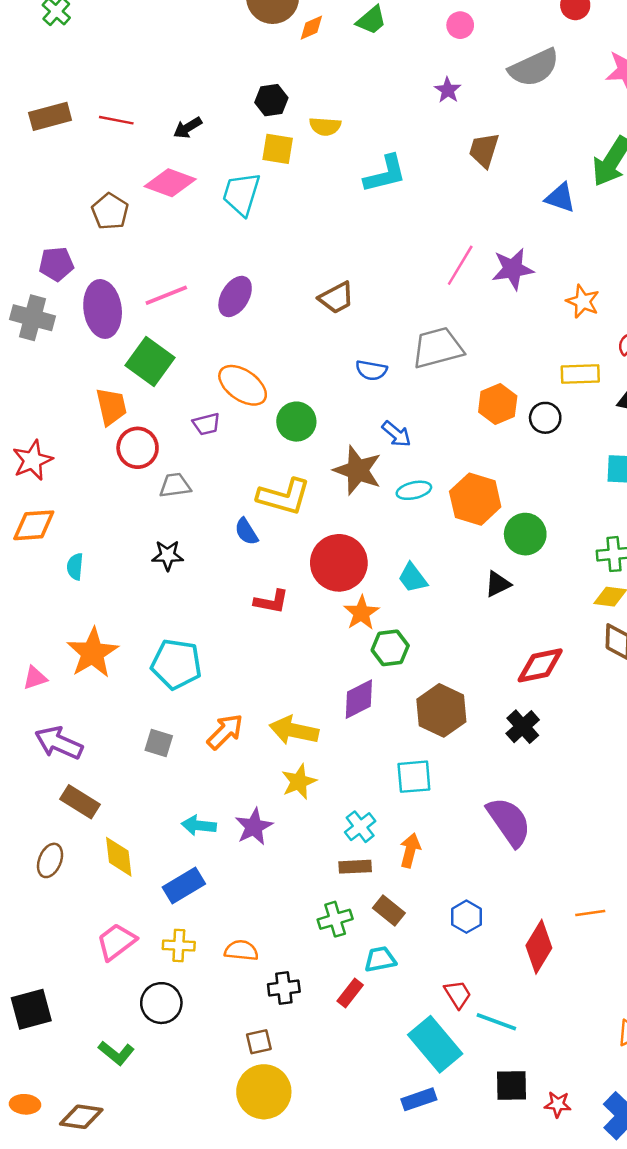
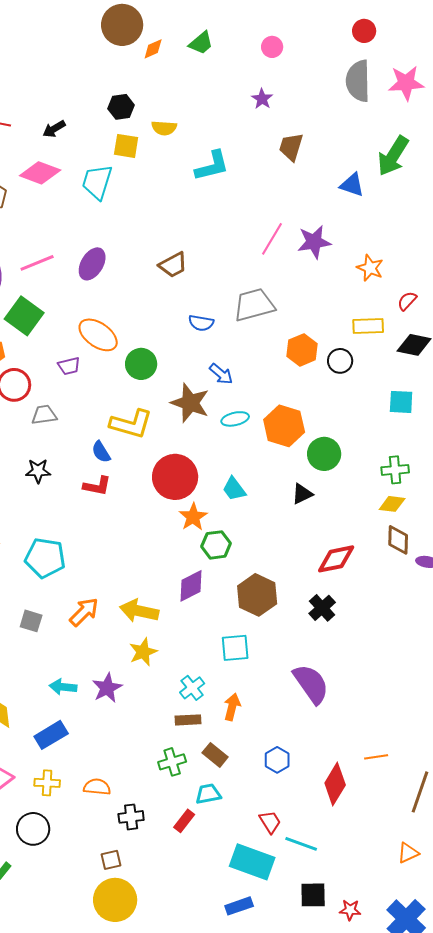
gray semicircle: (534, 68) -> (358, 81), moved, turned 114
red L-shape: (271, 602) -> (97, 486), moved
cyan rectangle: (435, 1044) -> (252, 862), turned -30

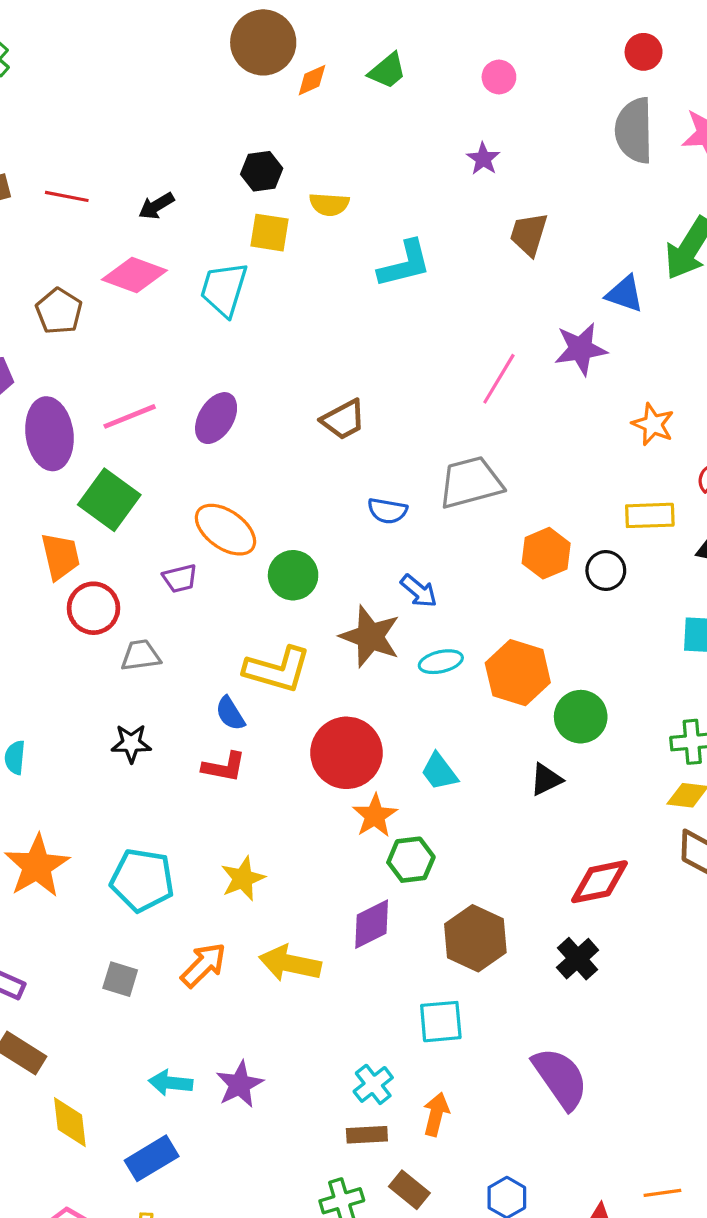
purple star: (314, 242) -> (581, 349), moved
yellow star: (143, 652) -> (243, 879), moved

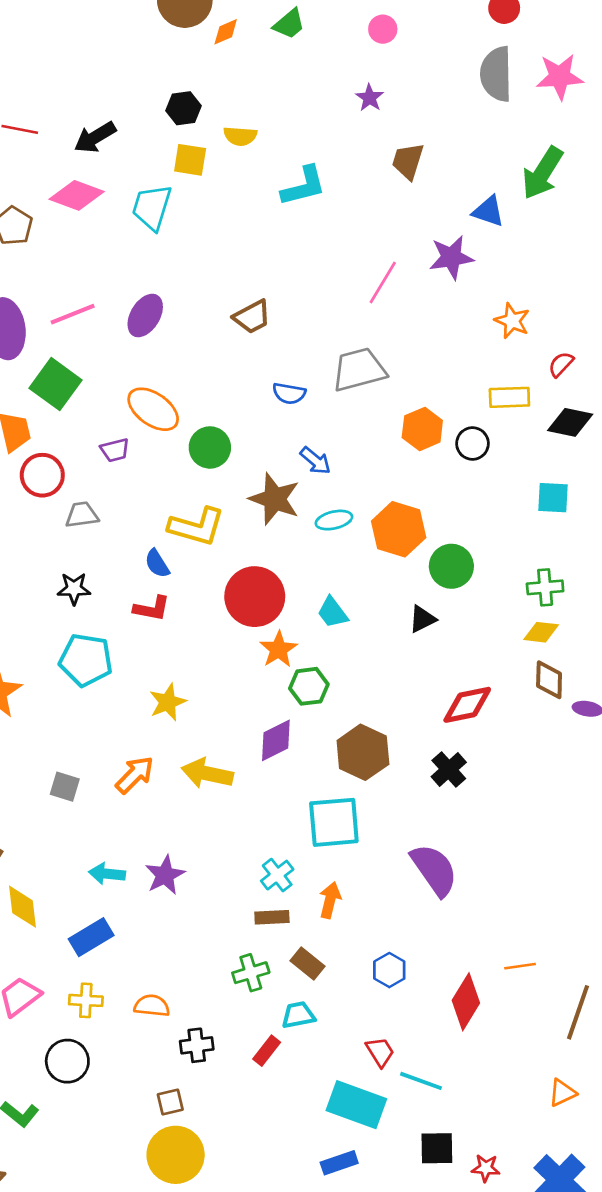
black arrow: (156, 206) -> (95, 137), size x1.4
cyan pentagon: (142, 880) -> (86, 660), moved
cyan square: (441, 1022) -> (334, 822), size x1.4

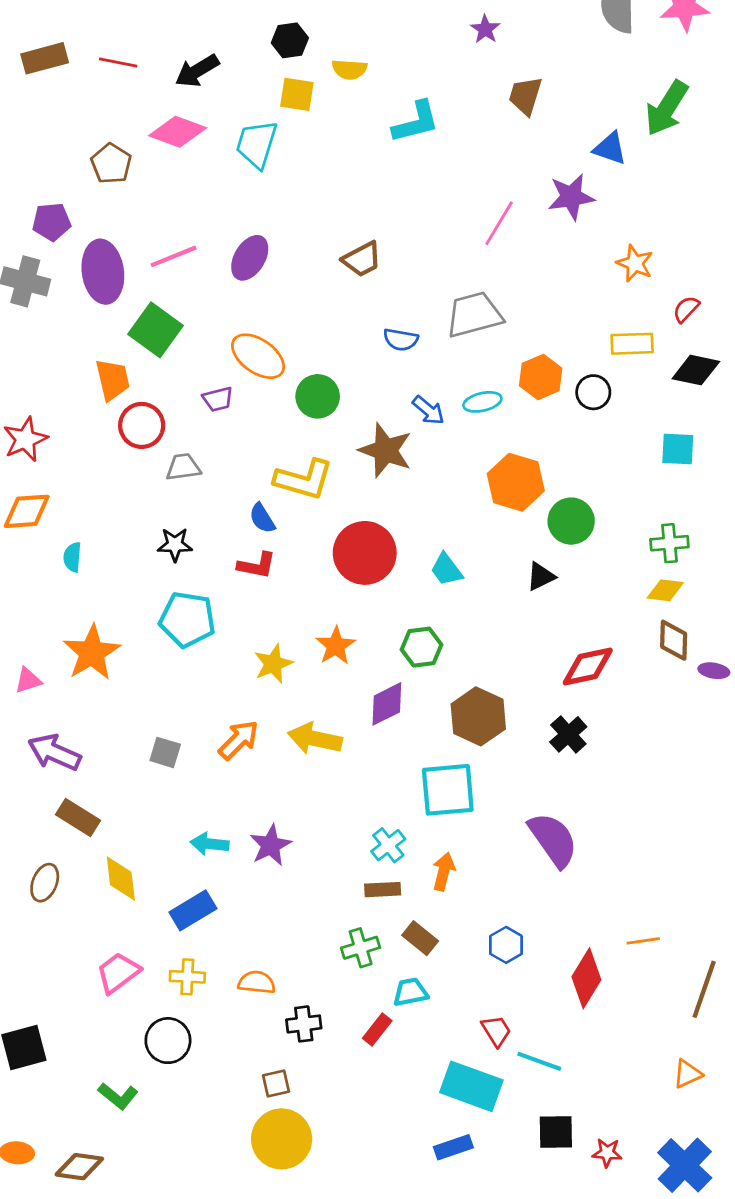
cyan ellipse: (334, 520) -> (482, 402), moved
orange star: (278, 649) -> (336, 646), moved

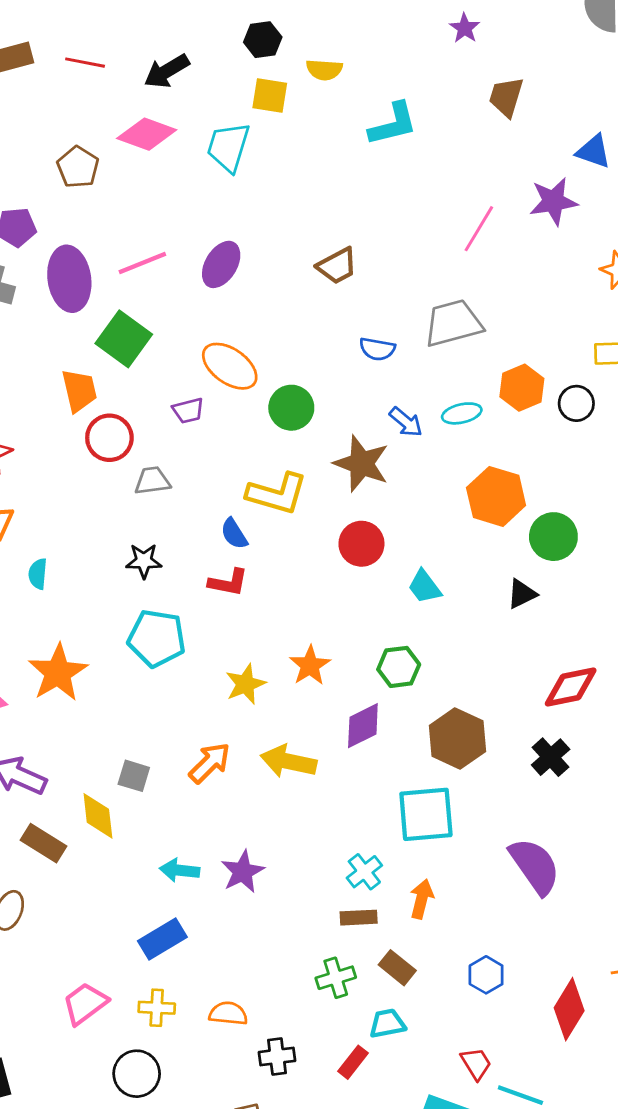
red circle: (365, 553) -> (361, 544), moved, size x0.7
yellow diamond: (121, 878) -> (98, 816), moved

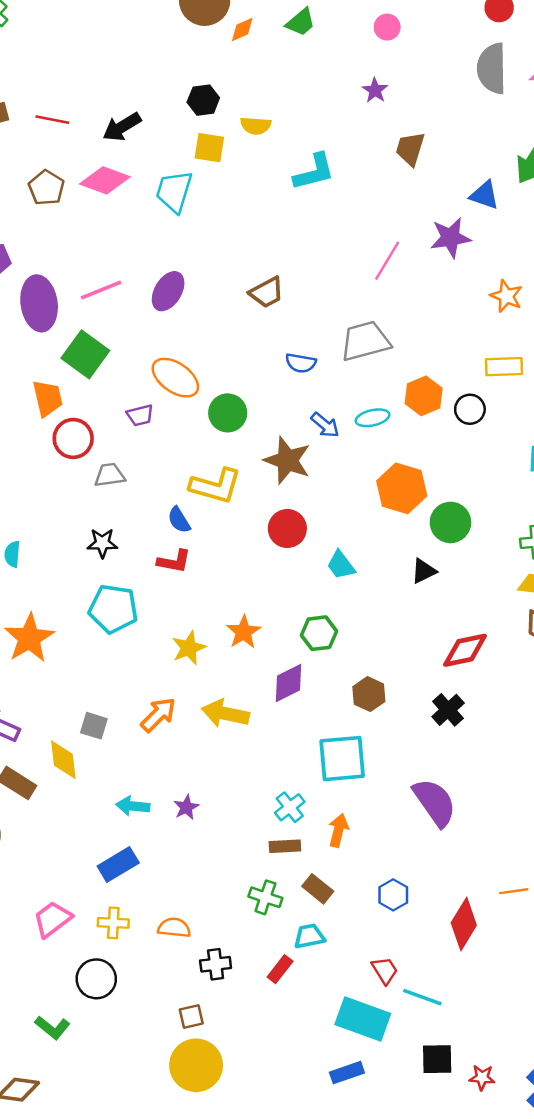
brown pentagon: (78, 167) -> (46, 188), moved
brown hexagon: (457, 739) -> (369, 694), size x0.7
purple star: (243, 872) -> (186, 807), size x0.7
green cross: (336, 978) -> (265, 897), turned 36

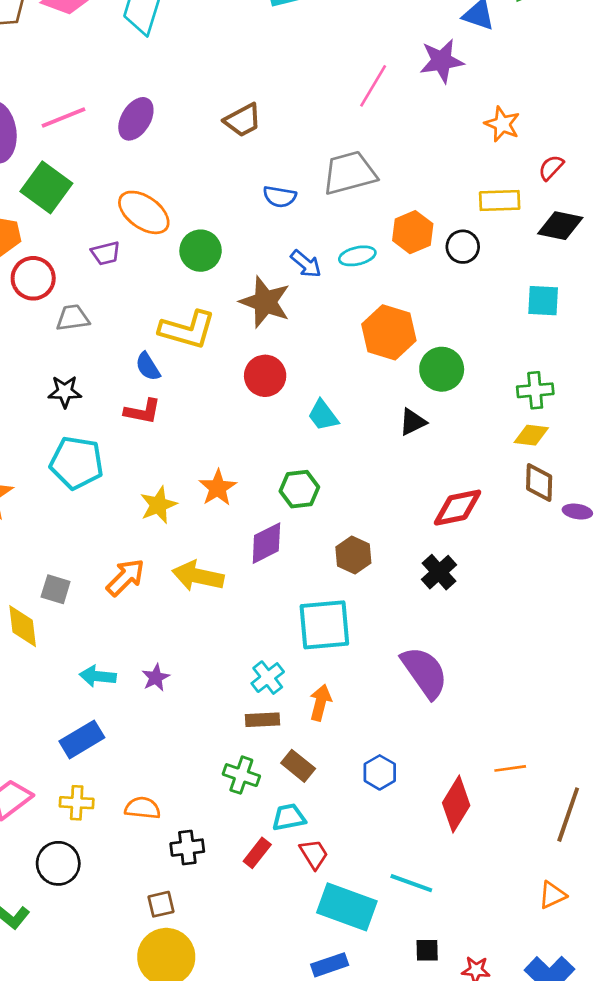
red trapezoid: (385, 970) -> (314, 854), moved
black square: (437, 1059) -> (427, 950), size x0.7

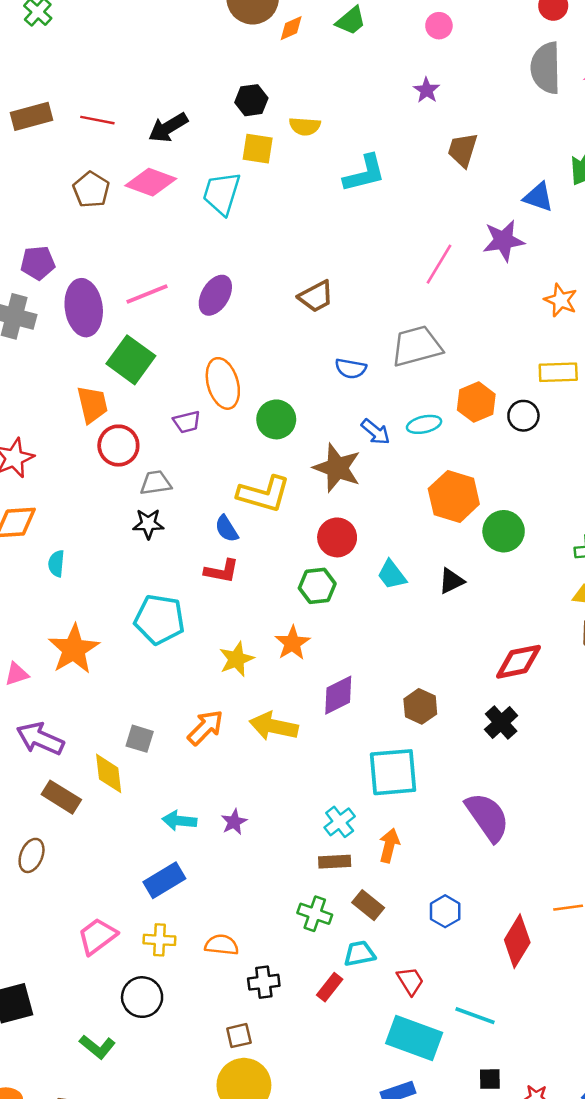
orange ellipse: (144, 212) -> (223, 383), turned 39
black star: (65, 392) -> (148, 524), moved
black triangle: (413, 422) -> (451, 581), moved
green hexagon: (299, 489) -> (317, 586), moved
red trapezoid: (314, 854) -> (410, 981), moved

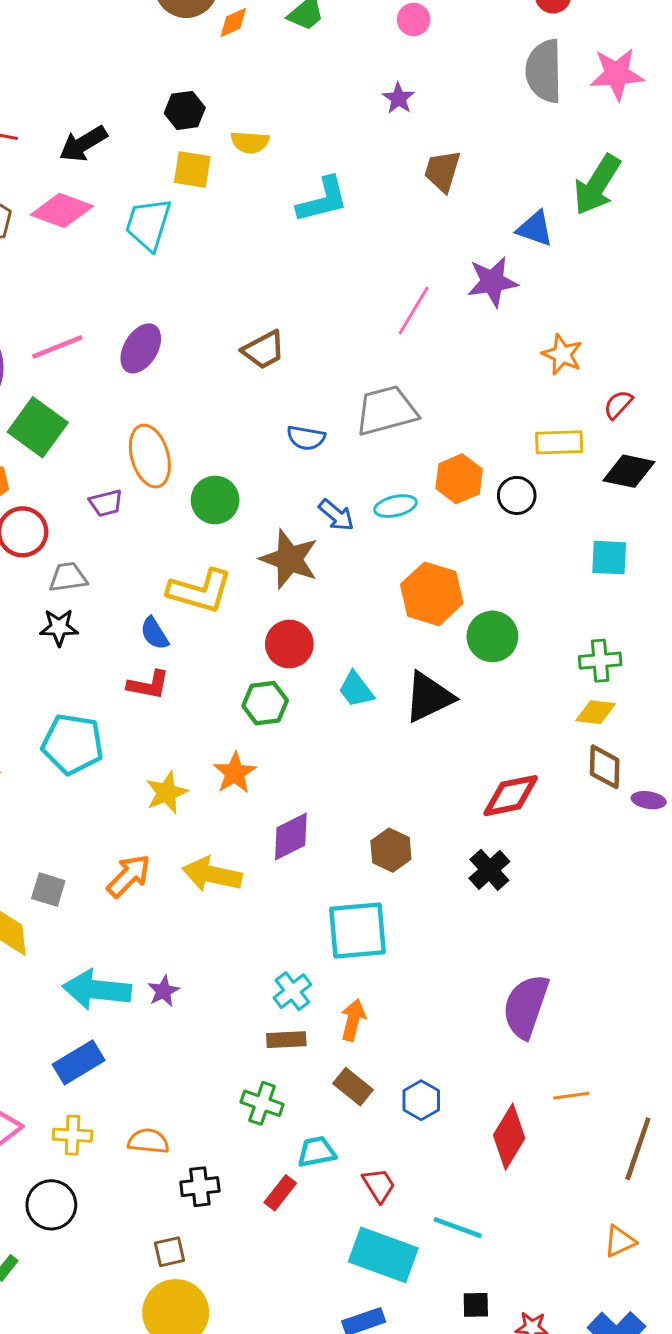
black triangle: (451, 581) -> (429, 697), size x1.6
purple semicircle: (487, 817) -> (526, 1006), moved, turned -126
cyan arrow: (179, 821) -> (97, 990), size x1.6
brown rectangle: (368, 905) -> (353, 1087), moved

